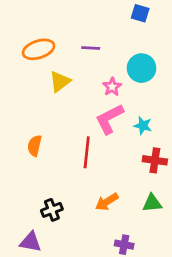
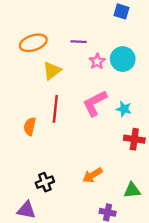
pink star: (112, 87) -> (97, 61), moved
red line: (87, 152) -> (55, 109), moved
green triangle: (152, 203) -> (132, 190), moved

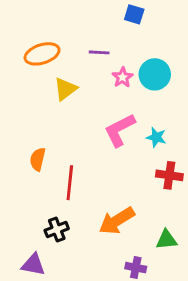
blue square: (122, 11) -> (134, 14), moved
red line: (55, 109) -> (70, 183), moved
orange arrow: (93, 175) -> (117, 221), size x1.4

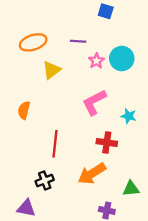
cyan star: (156, 137) -> (129, 116), moved
orange semicircle: (38, 159) -> (24, 110), moved
red cross: (169, 175) -> (107, 143), moved

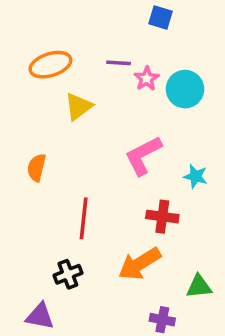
pink star: (96, 61) -> (147, 79), moved

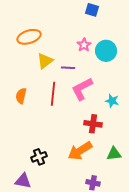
purple line: (119, 63) -> (68, 68), moved
red line: (84, 218) -> (53, 94), moved
green triangle: (199, 286) -> (114, 154), moved

